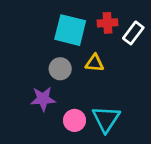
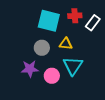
cyan triangle: (106, 119) -> (73, 66), moved
pink circle: (75, 120) -> (52, 76), moved

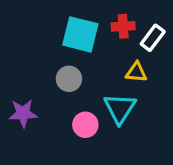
yellow triangle: (66, 44) -> (136, 72), moved
purple star: (30, 69) -> (23, 113), moved

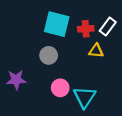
red cross: (123, 26) -> (86, 29), moved
cyan triangle: (120, 108) -> (85, 97), moved

